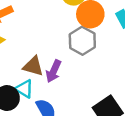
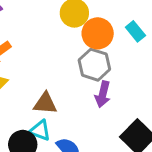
purple arrow: (54, 71) -> (103, 94), moved

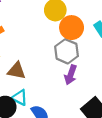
brown triangle: (45, 103) -> (17, 71), moved

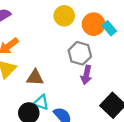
orange circle: (72, 28) -> (94, 24), moved

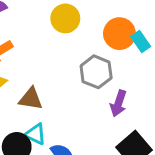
yellow circle: (64, 16) -> (65, 18), moved
purple arrow: (86, 75) -> (118, 103), moved

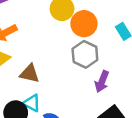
orange circle: (119, 34) -> (84, 24), moved

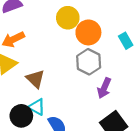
brown triangle: (30, 74) -> (35, 79), turned 30

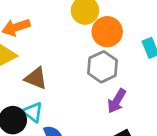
brown triangle: (35, 79) -> (36, 78), turned -30

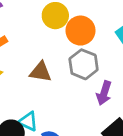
brown triangle: (36, 78) -> (41, 72), moved

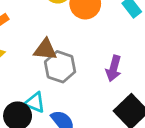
gray hexagon: (84, 64) -> (60, 67), moved

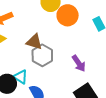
purple arrow: (114, 68) -> (79, 63), turned -60

